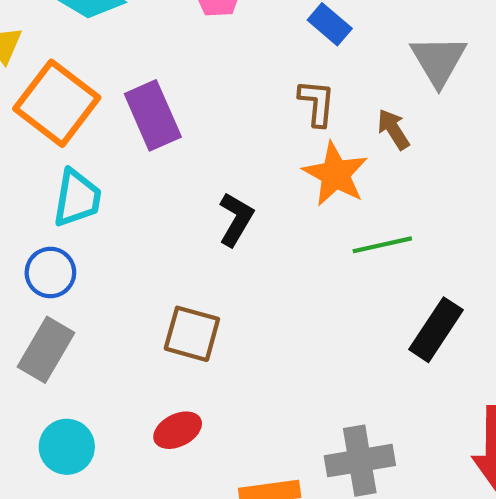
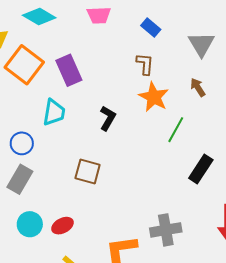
brown arrow: (393, 129) -> (198, 87), moved
cyan trapezoid: (77, 198) -> (54, 112), moved
green line: (382, 245) -> (176, 130), turned -48
red ellipse: (178, 430) -> (62, 226), moved

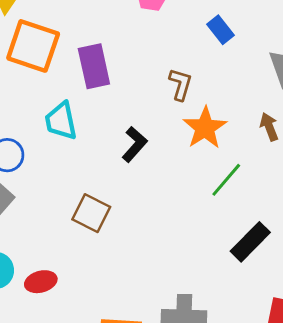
brown L-shape: (145, 64) -> (180, 84), moved
orange square: (24, 65) -> (33, 46), turned -30
cyan trapezoid: (54, 112) -> (61, 121), turned 148

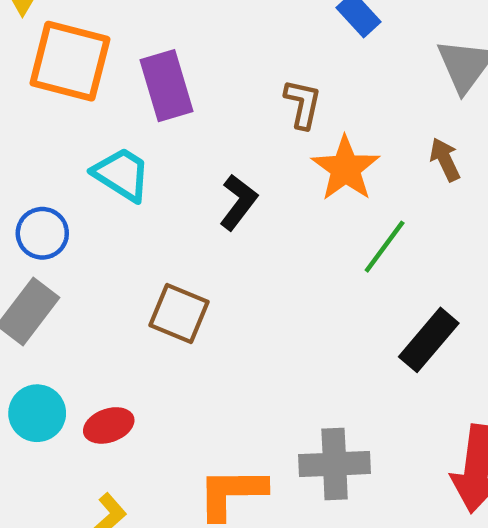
cyan trapezoid: (61, 121) -> (122, 174), turned 138

